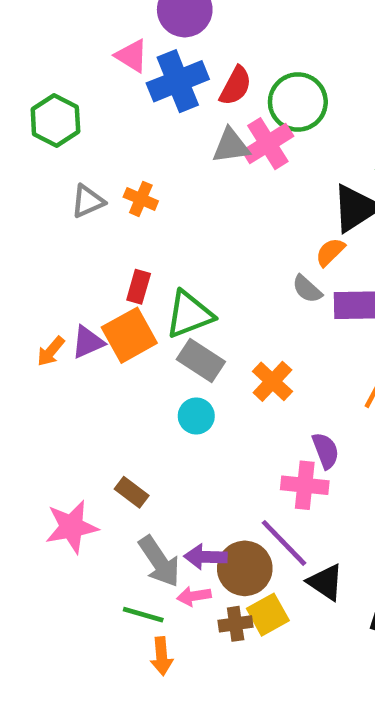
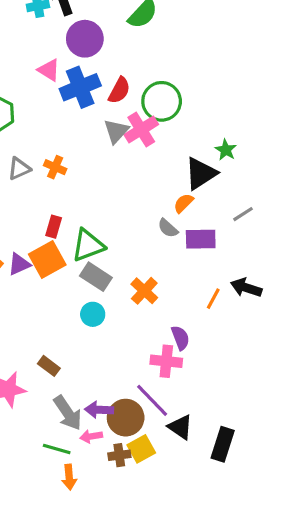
gray triangle: (231, 146) -> (116, 131), turned -40

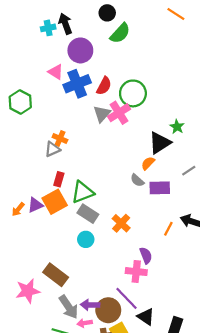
gray triangle: (19, 169) -> (52, 149), moved
brown rectangle: (49, 366) -> (56, 275), size x1.6

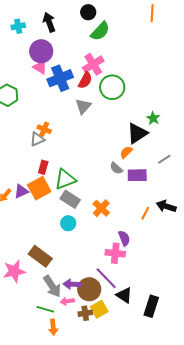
orange line: (176, 14) -> (152, 13), turned 60
cyan cross: (48, 28) -> (18, 26), moved
purple circle: (80, 50) -> (41, 51), moved
pink cross: (119, 113) -> (93, 64), moved

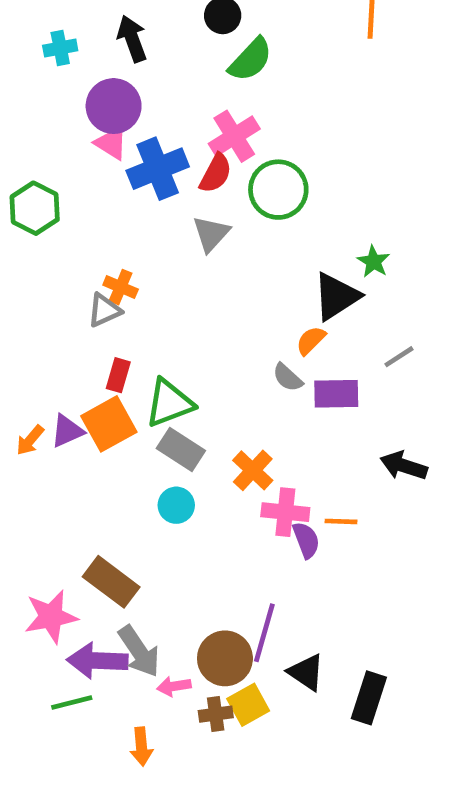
orange line: (145, 213) -> (341, 521), moved, turned 64
pink cross: (115, 253) -> (285, 512), moved
purple line: (106, 278) -> (264, 633), turned 60
purple arrow: (72, 284) -> (97, 661), moved, size x1.4
green line: (45, 309) -> (72, 702), moved, turned -30

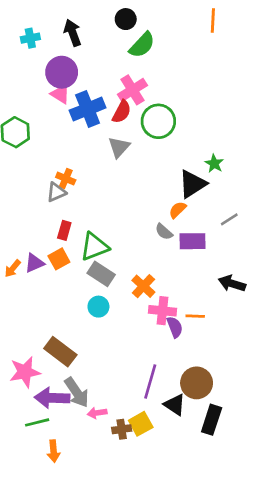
orange square: (109, 424) -> (59, 259), size x0.7
brown circle: (225, 658) -> (197, 383), moved
orange arrow: (141, 747) -> (53, 451), moved

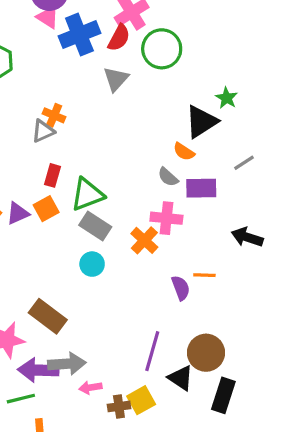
orange semicircle: (177, 210) -> (184, 152), turned -102
pink cross: (162, 311) -> (166, 218), moved
gray arrow: (77, 392) -> (67, 364), turned -60

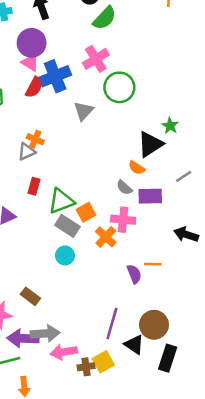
red semicircle: (119, 38) -> (34, 87), moved
orange square: (46, 209) -> (86, 212), moved
brown rectangle: (48, 316) -> (30, 296), size x0.7
pink arrow: (90, 387) -> (64, 352), size x1.5

